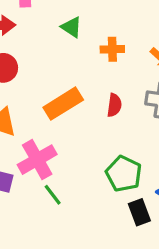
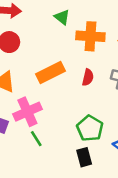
orange cross: (112, 49) -> (90, 36), size x1.6
black rectangle: (139, 212) -> (84, 157), moved

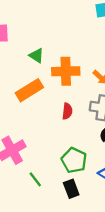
orange rectangle: (51, 72) -> (29, 90), moved
green line: (36, 139) -> (35, 179), moved

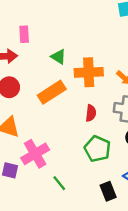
green pentagon: (74, 160) -> (97, 149), moved
black rectangle: (71, 189) -> (108, 191), moved

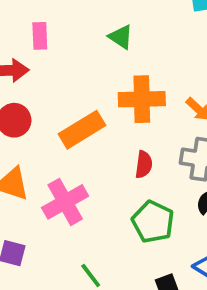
green triangle: (58, 57) -> (121, 37), moved
pink cross: (35, 154) -> (65, 202), moved

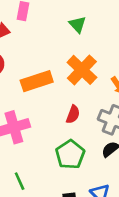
orange cross: (142, 99) -> (82, 70), turned 32

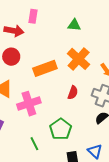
green triangle: (77, 25) -> (74, 25), turned -40
green pentagon: (70, 155) -> (61, 129), moved

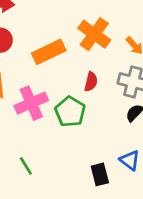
green pentagon: (61, 129) -> (70, 112), moved
green line: (34, 144) -> (26, 166), moved

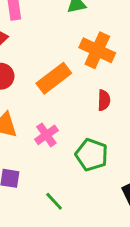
pink cross: (31, 103) -> (46, 135), size x0.7
green pentagon: (70, 112) -> (92, 155), moved

